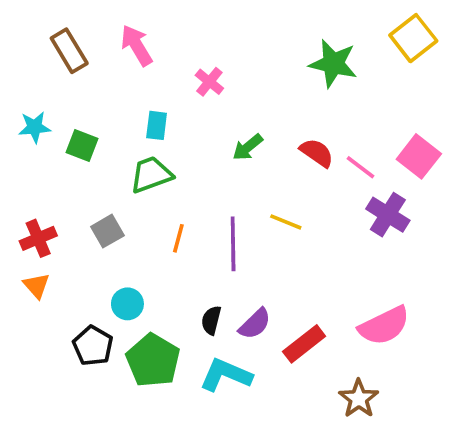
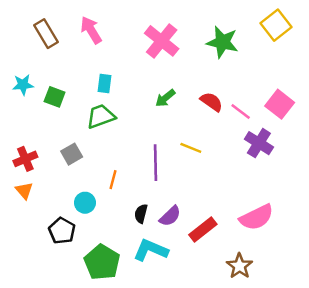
pink cross: (209, 82) -> (162, 41), moved, size x1.8
orange line: (178, 238) -> (113, 180), moved
green pentagon: (153, 360) -> (102, 262), moved

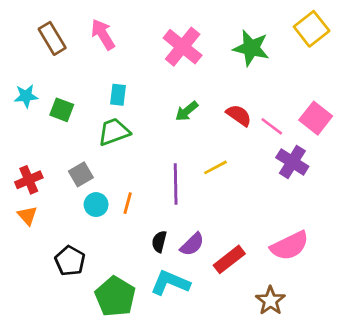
yellow line: (191, 148) -> (215, 167), turned -50
cyan circle: (85, 203) -> (96, 205), moved

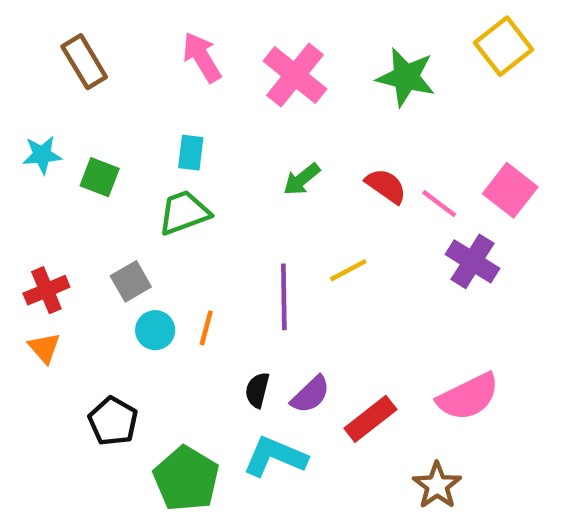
pink arrow: (103, 34) -> (202, 57), moved

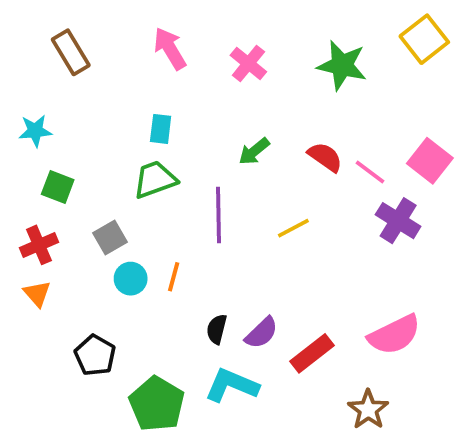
pink cross: (295, 75) -> (248, 63), size x0.7
green square: (100, 177) -> (58, 187), moved
purple line: (284, 297) -> (219, 215), moved

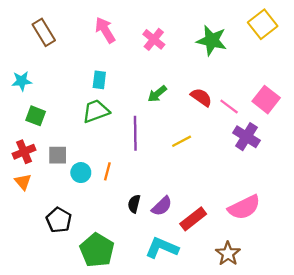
gray square: (110, 237) -> (58, 155), moved, turned 30
cyan L-shape: (232, 385) -> (162, 248), moved

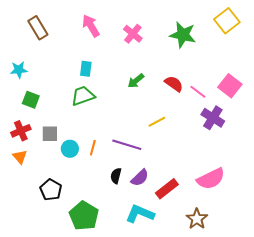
purple line: (135, 133) -> (127, 145), moved, turned -72

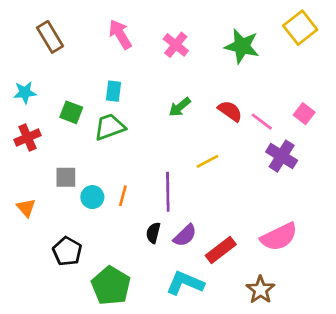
pink square: (230, 86) -> (304, 114), size x0.7
green square: (31, 100) -> (71, 112), moved
red cross: (21, 131) -> (27, 137), moved
purple line: (127, 145) -> (168, 192), turned 72

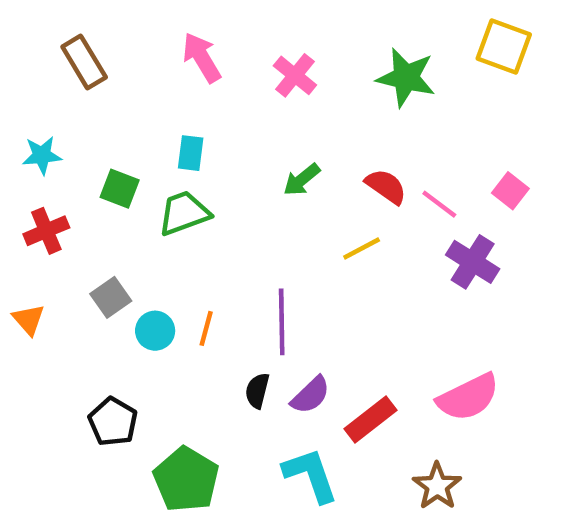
yellow square: (300, 28) -> (504, 46), turned -32
yellow line: (208, 161) -> (362, 249), moved
gray square: (66, 177) -> (111, 297), turned -35
orange triangle: (26, 208) -> (29, 320), moved
cyan L-shape: (185, 283) -> (311, 475), turned 48

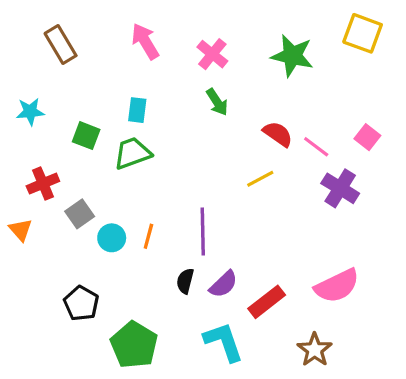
green arrow: (302, 180) -> (217, 102), moved, turned -84
red cross: (46, 231) -> (43, 184), moved

